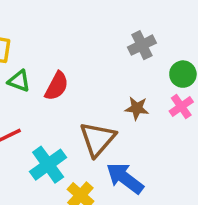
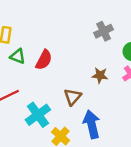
brown triangle: (98, 139) -> (73, 97), size x0.7
blue arrow: (125, 178) -> (92, 124), turned 40

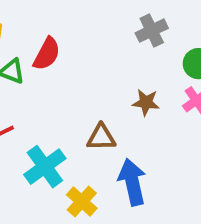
red semicircle: (44, 60) -> (47, 54), moved
brown triangle: (73, 97) -> (101, 137), turned 48

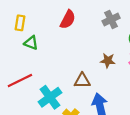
red semicircle: (47, 54) -> (68, 20), moved

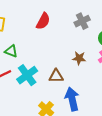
green triangle: (31, 43) -> (11, 51), moved
cyan cross: (50, 97) -> (27, 75), moved

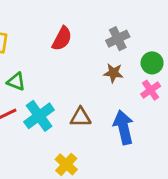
brown star: (79, 58) -> (113, 73), moved
blue arrow: (72, 99) -> (123, 127), moved

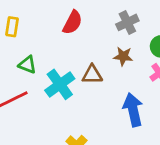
cyan cross: (39, 116) -> (60, 84), moved
brown triangle: (81, 117) -> (92, 75), moved

